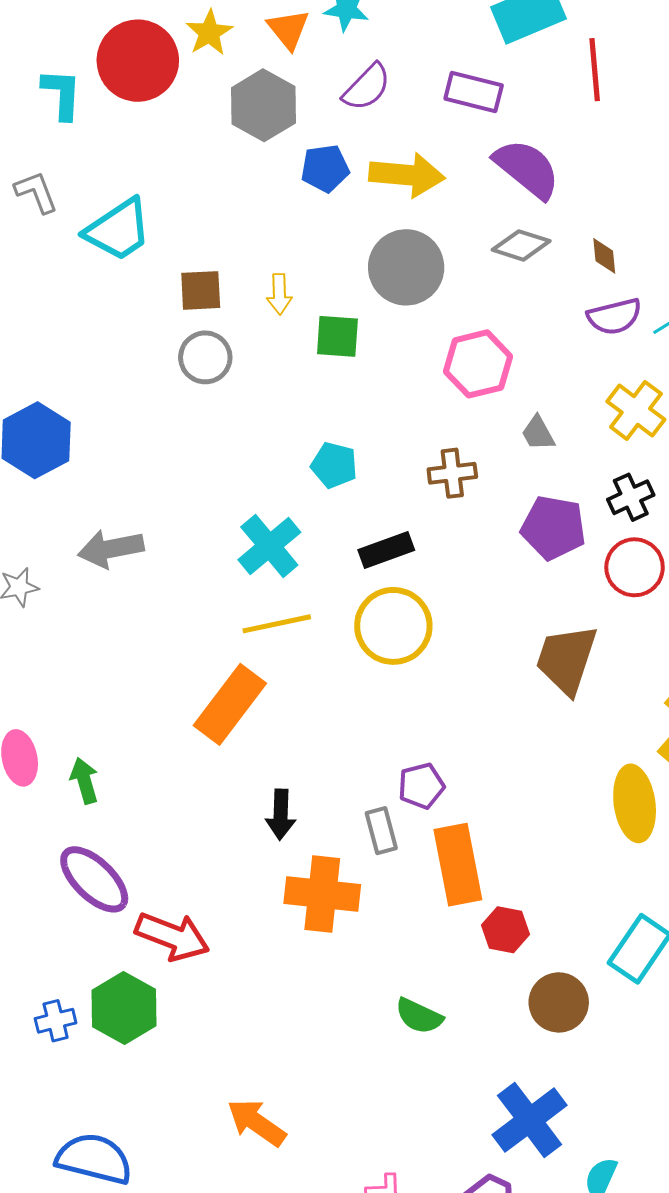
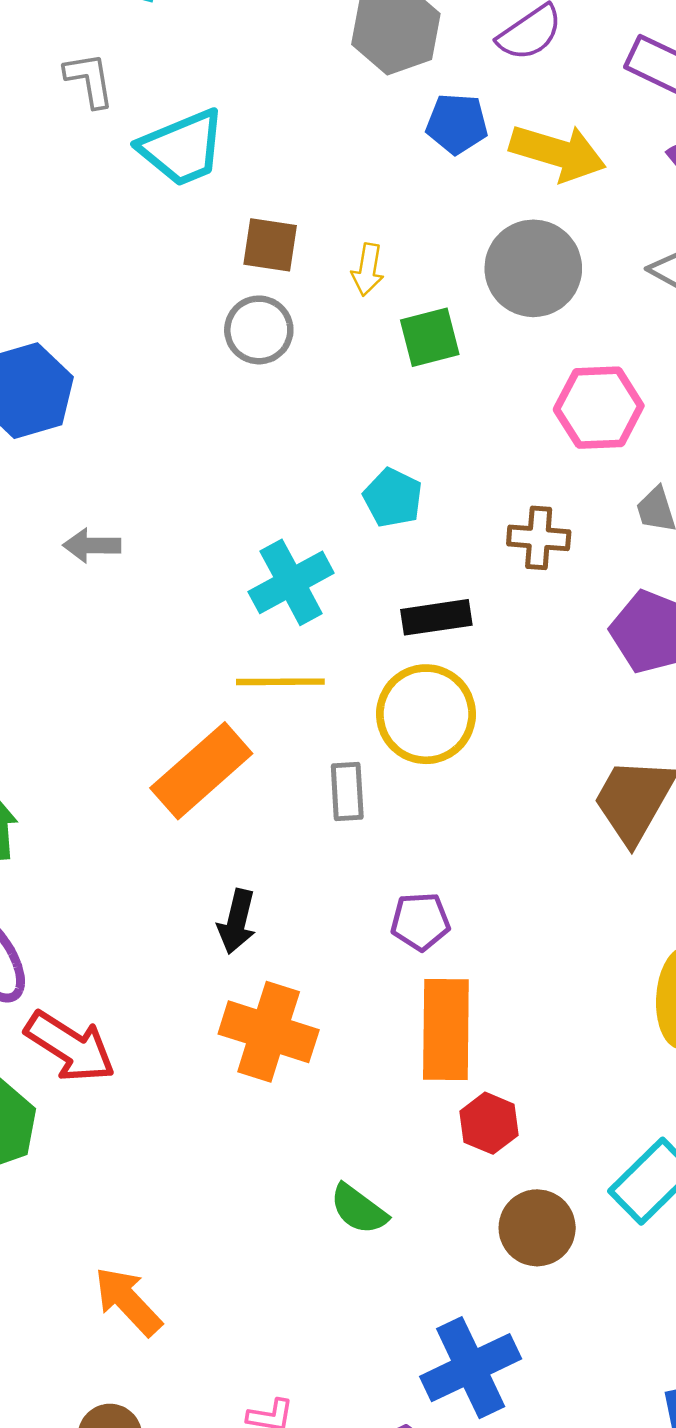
green square: (337, 336) -> (430, 337), turned -30
gray arrow: (111, 549) -> (92, 545), size x0.7
gray rectangle: (381, 831) -> (347, 792), moved

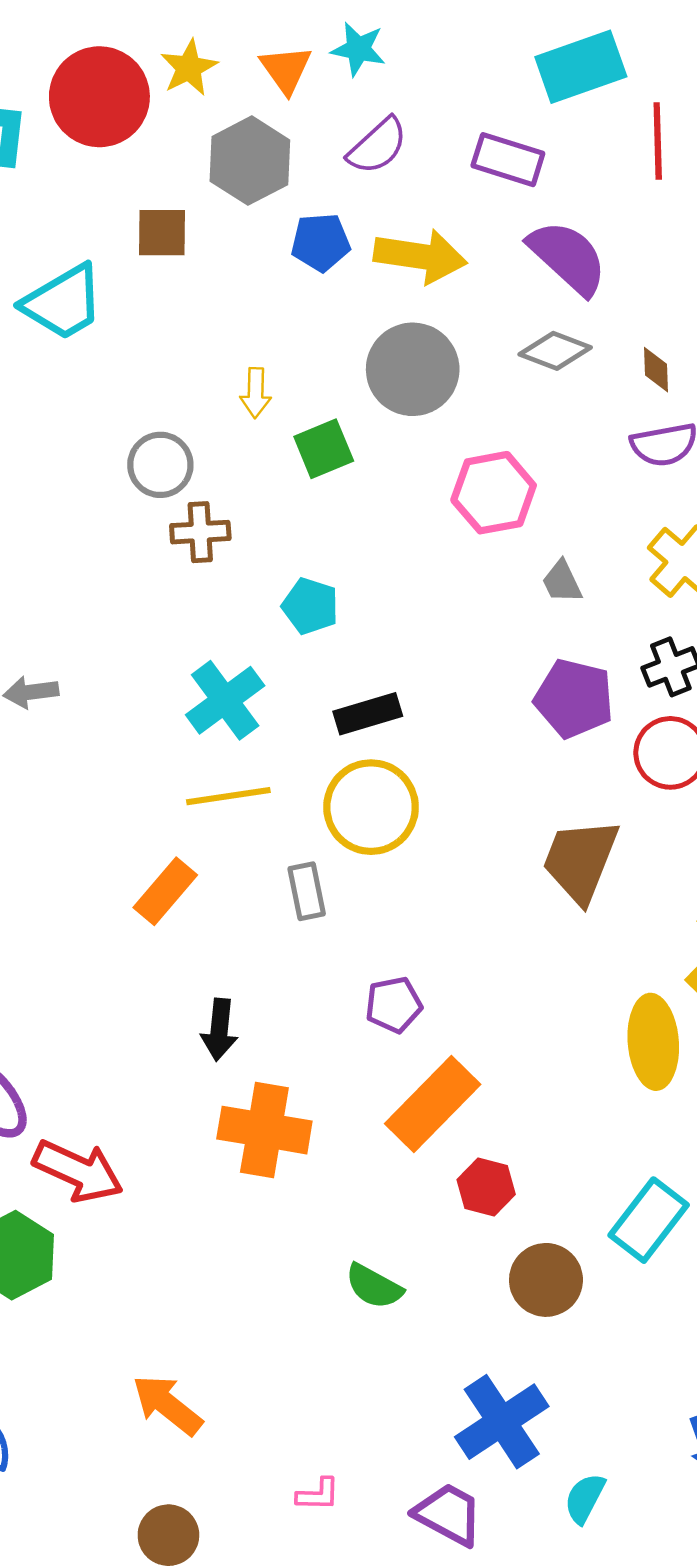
brown square: (270, 245) -> (162, 233), moved
brown cross: (539, 538) -> (200, 532), moved
orange rectangle: (201, 771) -> (165, 891), size x0.7
orange rectangle: (446, 1030) -> (433, 1104), turned 52

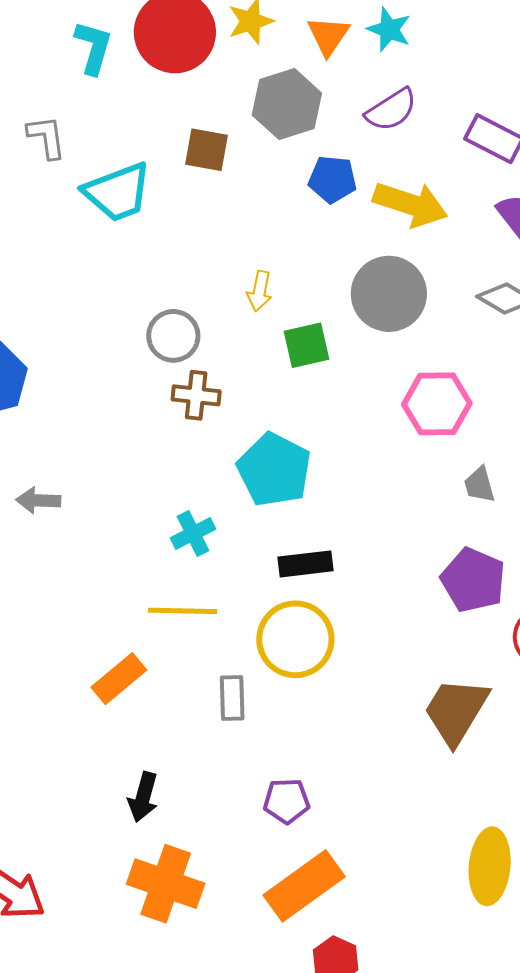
cyan pentagon: (310, 606) -> (274, 470), size x1.6
cyan cross: (225, 700) -> (193, 534), size x0.7

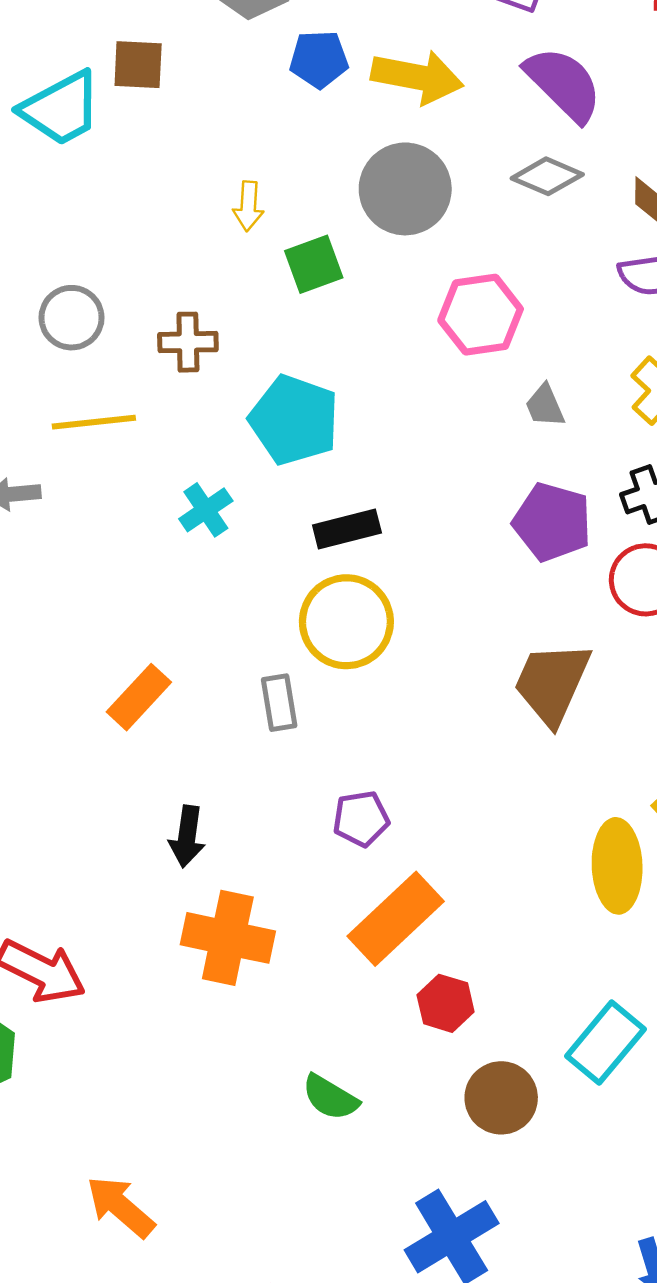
brown square: (207, 150) -> (138, 65), moved
gray circle: (173, 336) -> (71, 318), moved
yellow line: (182, 611) -> (94, 422), moved

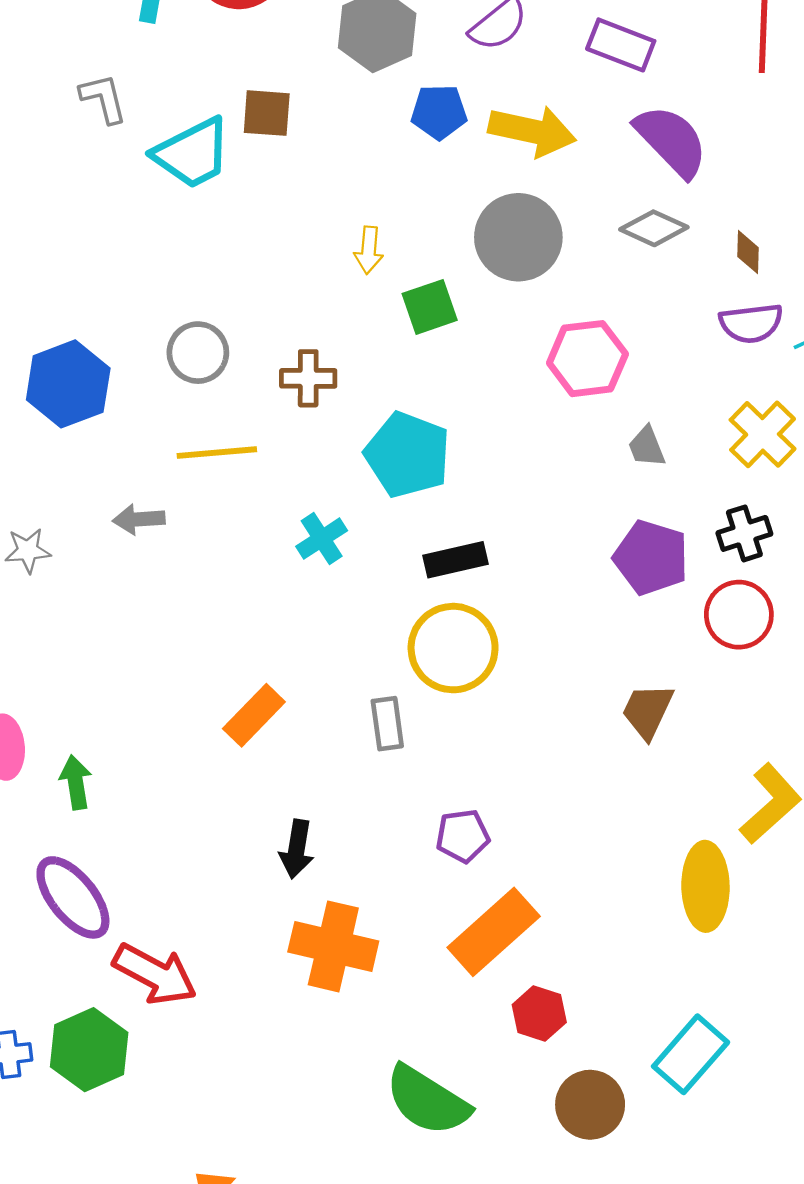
brown trapezoid: (552, 683) -> (647, 711), size x0.7
green semicircle: (330, 1097) -> (427, 1101), size x1.6

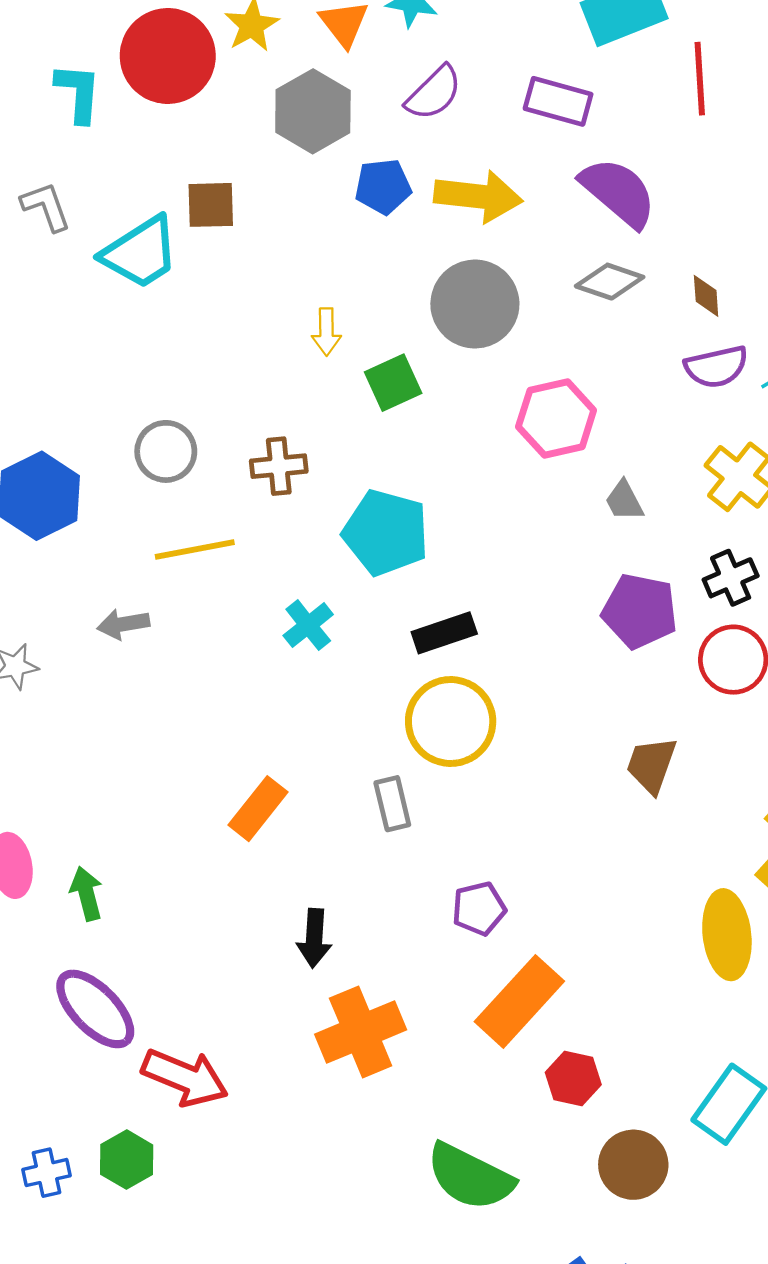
orange cross: (333, 946) -> (361, 1032), turned -30
green hexagon: (89, 1050) -> (127, 1160), size x0.7

